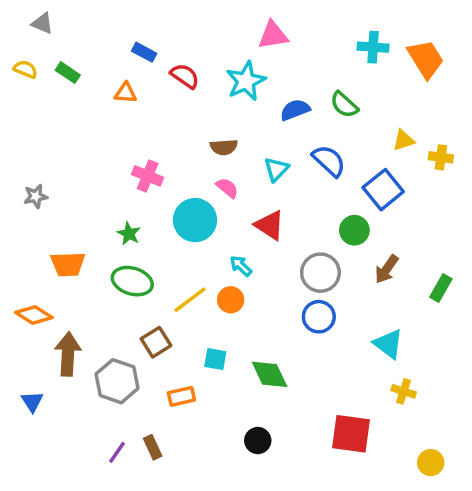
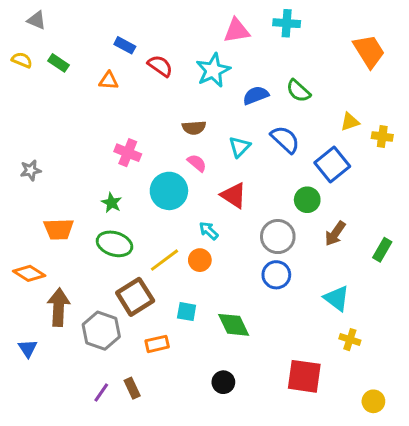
cyan cross: (373, 47) -> (287, 23), moved
brown square: (156, 342) -> (135, 297), size x1.4

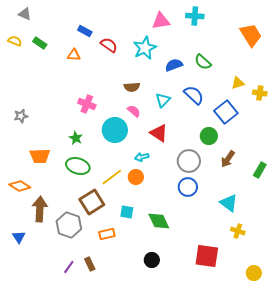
cyan arrow: (209, 231) -> (142, 157), turned -56

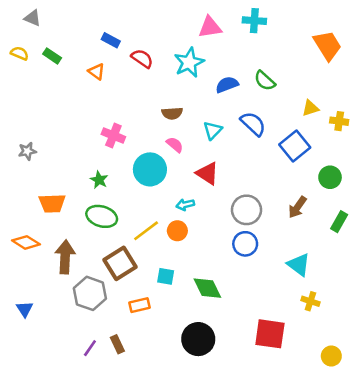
orange triangle: (74, 55) -> (96, 72), turned 32
green circle: (209, 136) -> (330, 177), moved
brown arrow: (40, 209) -> (65, 257), moved
black circle: (152, 260) -> (198, 339), size x1.6

